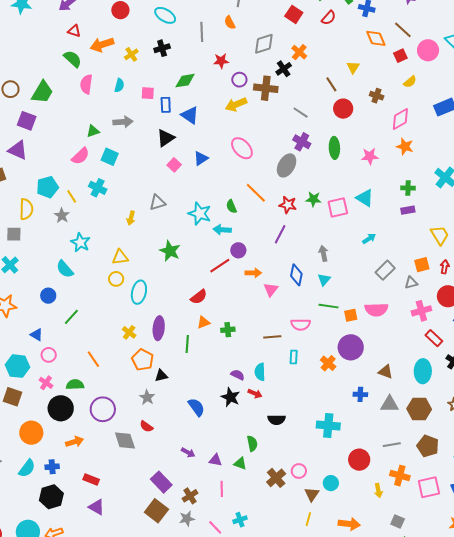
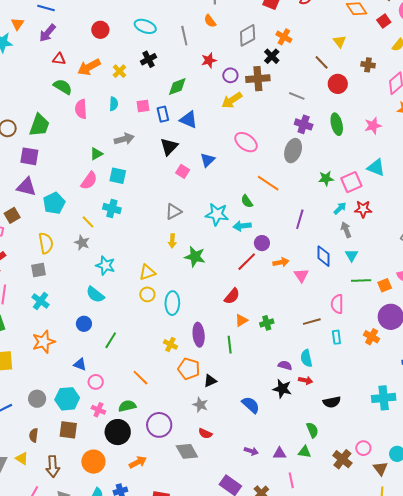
cyan pentagon: (47, 187) -> (54, 203), moved
red star: (288, 205) -> (363, 209), moved
yellow arrow: (131, 218) -> (172, 241), moved
cyan arrow: (369, 239) -> (340, 208), moved
pink semicircle: (301, 325) -> (337, 304), turned 102

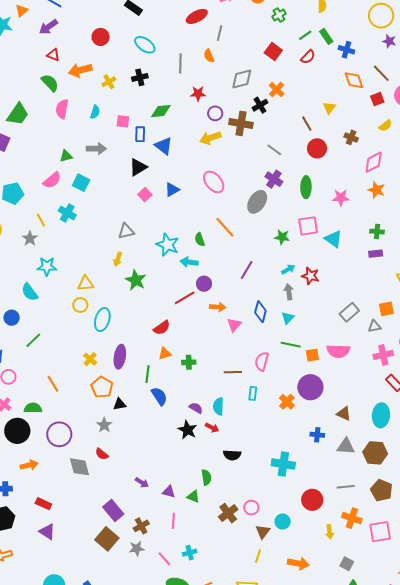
pink square: (351, 182) -> (308, 226), moved
cyan star: (105, 265) -> (47, 266), turned -30
blue semicircle: (251, 405) -> (159, 396), moved

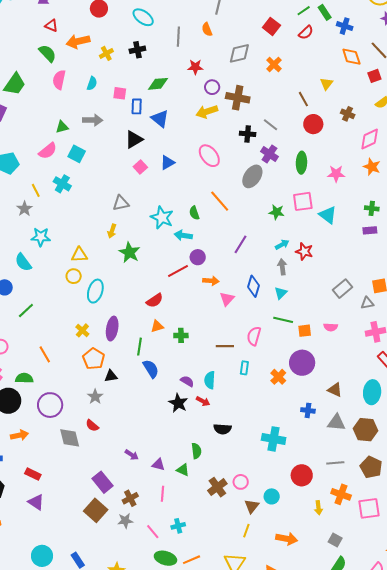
black cross: (260, 105) -> (248, 134), moved, turned 35
pink semicircle: (338, 351) -> (331, 327), size x0.6

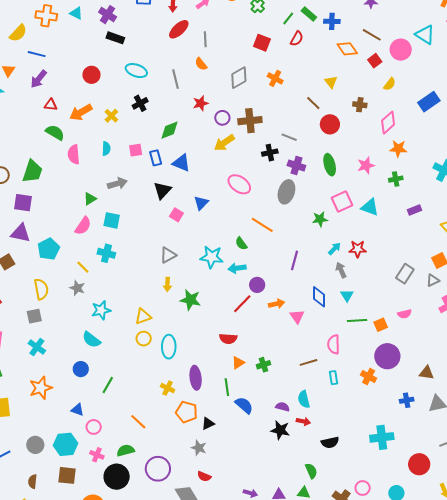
green cross: (372, 208) -> (396, 179), moved
red semicircle: (155, 300) -> (228, 339), turned 54

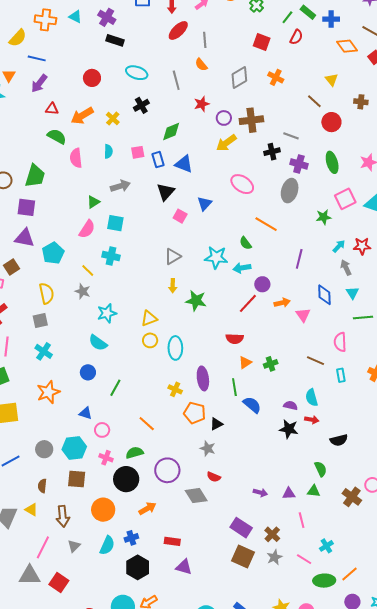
brown line: (309, 362) -> (316, 361), turned 42

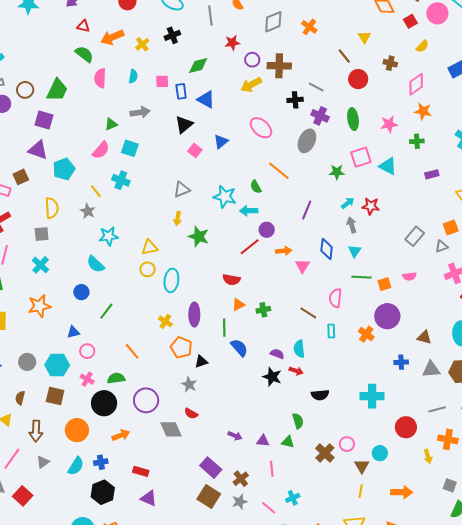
blue triangle: (86, 413) -> (73, 332), turned -40

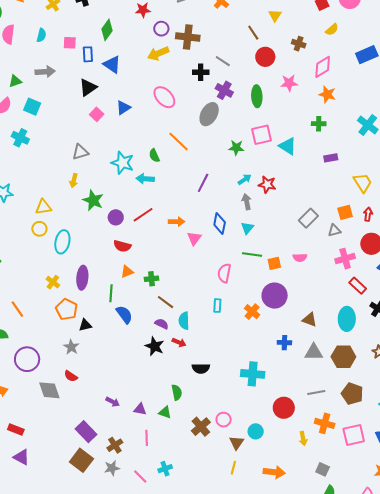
green diamond: (198, 66) -> (107, 30), turned -45
pink star: (389, 124) -> (289, 83), moved
purple circle: (267, 230) -> (116, 217), moved
brown line: (308, 313) -> (166, 302), moved

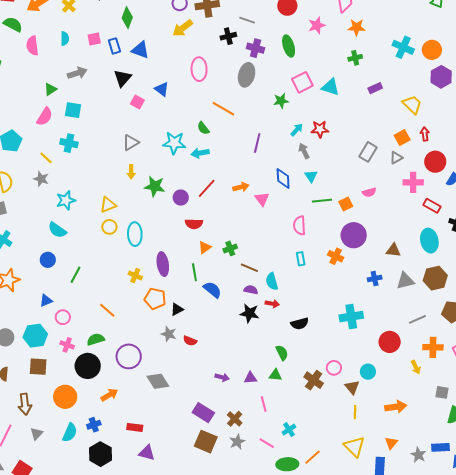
pink ellipse: (164, 97) -> (199, 69), turned 55
blue triangle: (123, 108) -> (162, 89), turned -35
pink cross: (345, 259) -> (413, 182), turned 30
red semicircle: (71, 376) -> (190, 341), moved

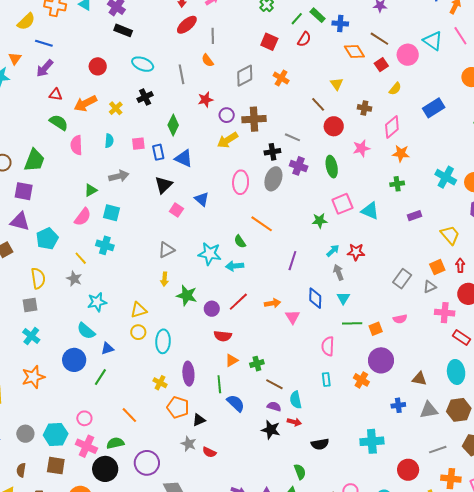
gray ellipse: (247, 75) -> (273, 179), moved
blue circle: (48, 260) -> (74, 360), size x1.5
blue triangle: (46, 301) -> (107, 348), moved
pink cross: (67, 345) -> (86, 446), size x1.5

